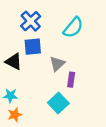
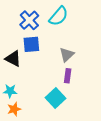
cyan semicircle: (73, 27) -> (59, 16), moved
gray triangle: (57, 64) -> (67, 55), moved

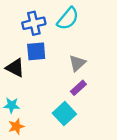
blue cross: (29, 20) -> (34, 23), turned 30
purple rectangle: (68, 76) -> (78, 88), turned 40

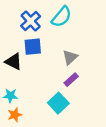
blue cross: (34, 23) -> (31, 21), turned -30

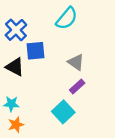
blue cross: (31, 21) -> (16, 30), moved
gray triangle: (70, 57) -> (76, 62), turned -42

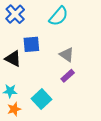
blue cross: (16, 30) -> (15, 14), moved
cyan square: (63, 112) -> (41, 99), moved

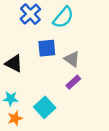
blue cross: (15, 14) -> (30, 14), moved
blue square: (31, 44) -> (47, 48), moved

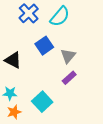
blue square: (47, 48) -> (44, 46), turned -30
gray triangle: (72, 59) -> (68, 56), turned 35

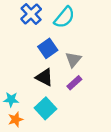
black triangle: (13, 60) -> (44, 77), moved

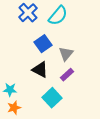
cyan square: (46, 108) -> (52, 98), moved

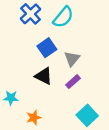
cyan square: (52, 98) -> (87, 115), moved
orange star: (14, 108) -> (34, 118), moved

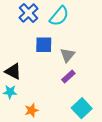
blue square: (47, 48) -> (44, 45), turned 36
black triangle: (44, 76) -> (13, 71), moved

